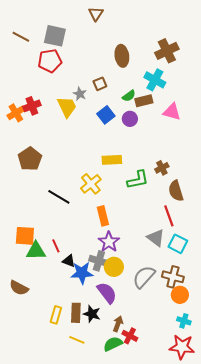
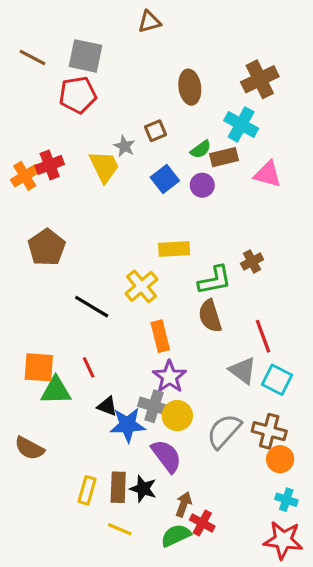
brown triangle: (96, 14) -> (149, 22), turned 42
brown semicircle: (176, 191) -> (210, 316), moved
red line: (56, 246) -> (89, 367), moved

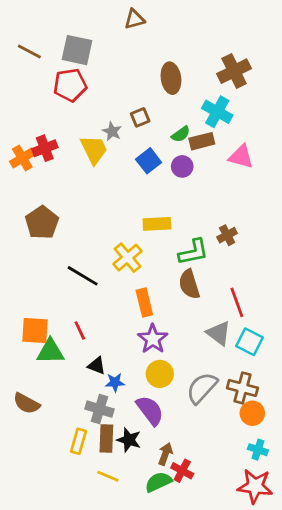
gray cross: (154, 406) -> (99, 409), moved
blue star: (128, 425) -> (115, 382), size x0.6

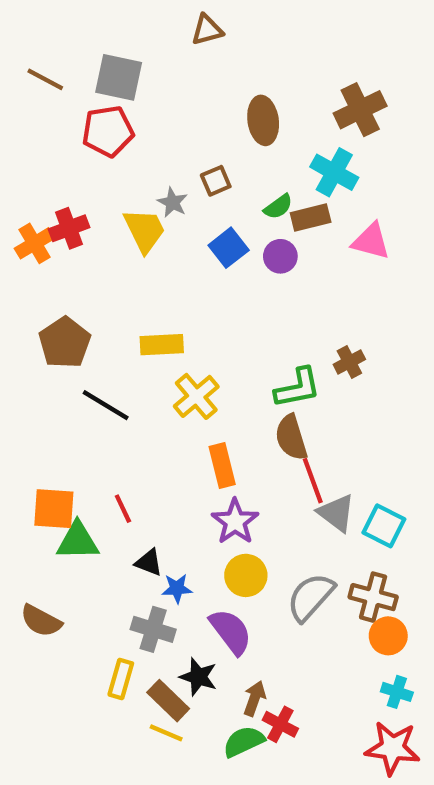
yellow rectangle: (157, 224) -> (162, 345), moved
black line: (83, 276) -> (106, 405), moved
red line: (237, 302) -> (313, 481), moved
brown rectangle: (106, 438) -> (168, 701), moved, turned -48

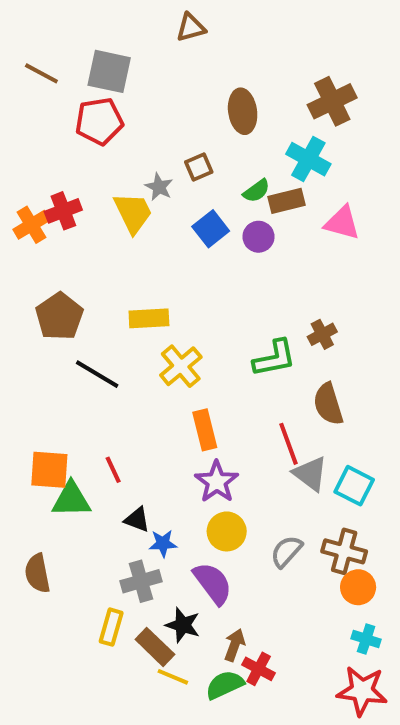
brown semicircle: (291, 437) -> (328, 404), moved
gray semicircle: (311, 597) -> (286, 551), size x0.7
brown semicircle: (41, 621) -> (37, 573), turned 51
gray cross: (153, 629) -> (141, 581), turned -33
yellow line: (166, 733) -> (173, 677), moved

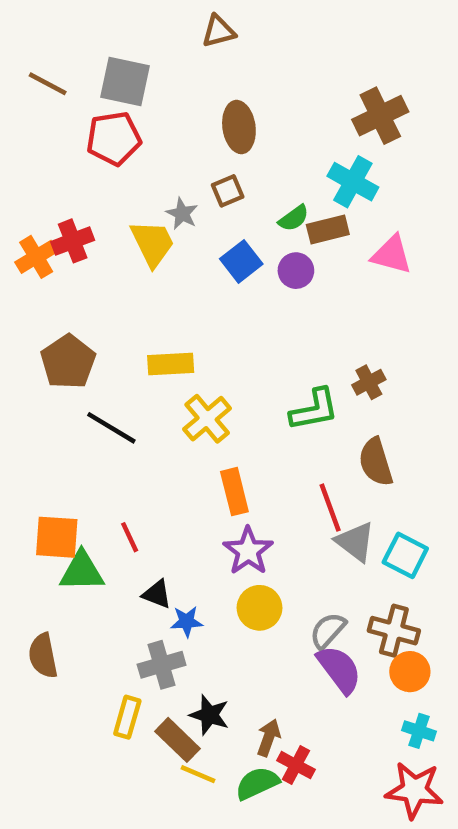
brown ellipse: (243, 111) -> (239, 127), moved
purple semicircle: (213, 583) -> (339, 669), moved

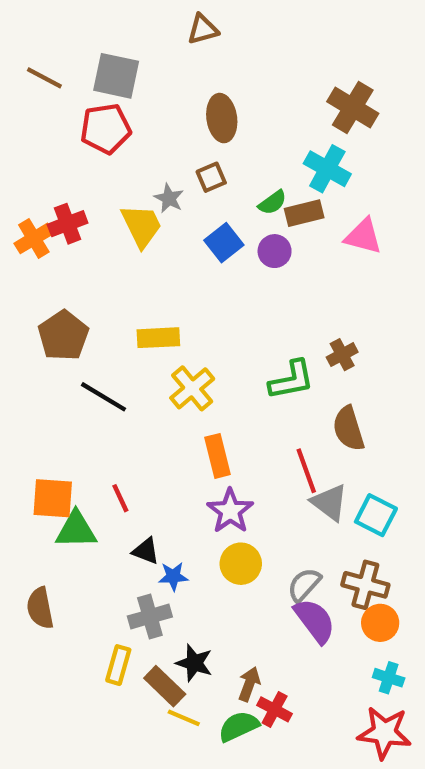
brown cross: (380, 116) -> (353, 107), turned -33

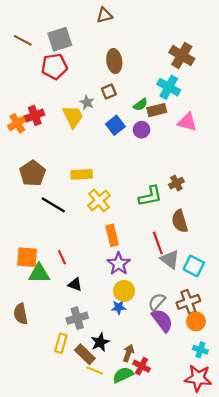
gray square: (116, 76) -> (60, 39), turned -30
blue star: (173, 576) -> (119, 307), moved
brown cross: (365, 585) -> (188, 302), turned -35
black star: (194, 663) -> (100, 342), turned 30

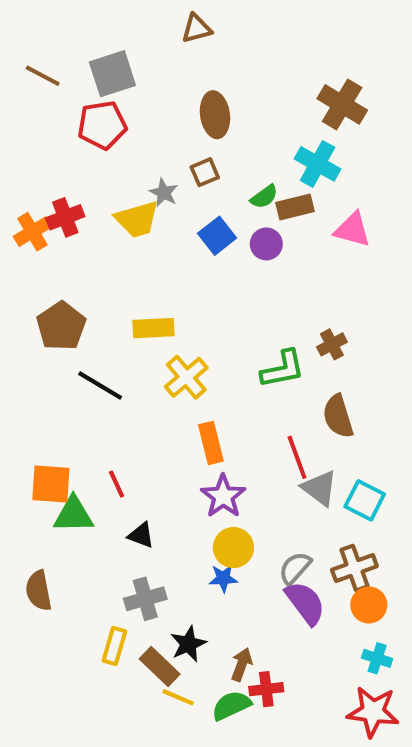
yellow trapezoid: (73, 117) -> (137, 219), turned 100
red cross: (142, 366) -> (266, 689), turned -35

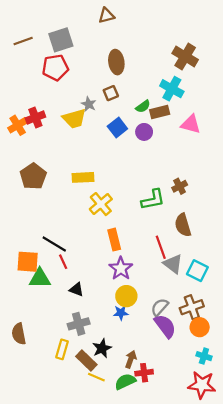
brown line: (43, 76) -> (23, 41), turned -48
black line: (100, 385) -> (54, 244), moved
brown semicircle: (39, 591) -> (19, 334), moved

